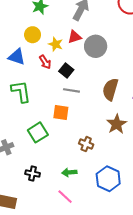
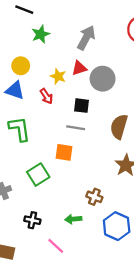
yellow circle: (33, 35) -> (21, 66), moved
black square: (66, 70) -> (82, 106), moved, turned -32
brown cross: (86, 144) -> (94, 197), moved
pink line: (65, 197) -> (56, 246), moved

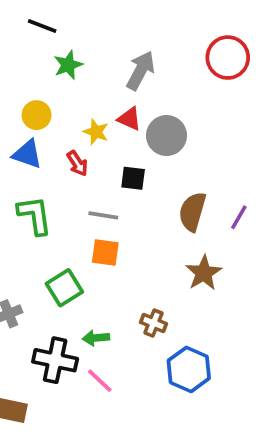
red triangle: (79, 68) -> (129, 119), turned 42
gray line: (76, 128) -> (103, 215), moved
green arrow: (73, 219) -> (96, 338), moved
black cross: (32, 220) -> (55, 360), size x1.6
pink line: (56, 246) -> (100, 381), moved

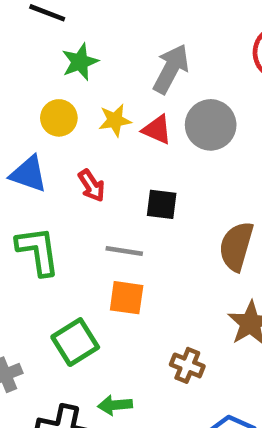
yellow circle: (37, 115) -> (59, 118), moved
yellow star: (96, 132) -> (115, 120), moved, turned -30
gray circle: (166, 136) -> (211, 125), moved
brown cross: (153, 323) -> (187, 365), moved

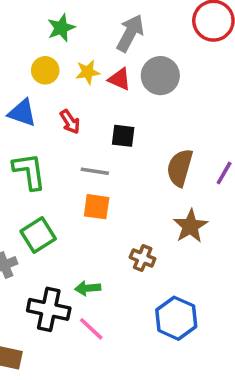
green square: (75, 342) -> (38, 235), moved

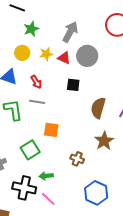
black square: (123, 136) -> (73, 85), moved
gray line: (95, 171) -> (37, 102), moved
green square: (38, 235) -> (30, 150), moved

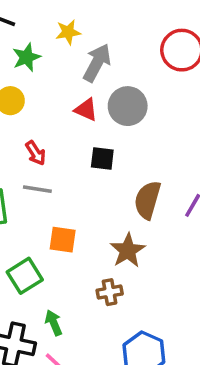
yellow star: (46, 54) -> (68, 32), moved
brown star: (104, 141) -> (128, 251), moved
brown cross: (77, 159) -> (110, 292), turned -32
green arrow: (46, 176) -> (54, 323), turned 72

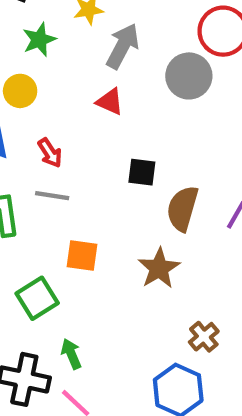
gray circle: (128, 106) -> (189, 76), moved
black square: (102, 158) -> (142, 172), moved
brown cross: (110, 292) -> (204, 337), moved, turned -30

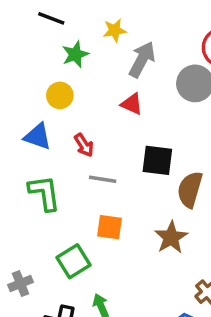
black square: (142, 172) -> (157, 160), size x1.4
gray line: (52, 196) -> (103, 179), moved

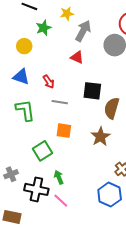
yellow circle: (60, 95) -> (24, 46), moved
gray cross: (21, 284) -> (11, 174), moved

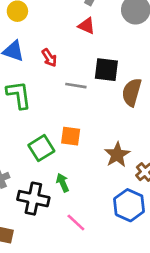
gray line: (60, 102) -> (76, 86), moved
orange square: (64, 131) -> (71, 136), moved
brown star: (100, 137) -> (117, 155), moved
pink line: (61, 201) -> (76, 222), moved

